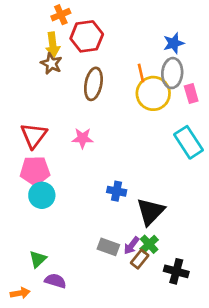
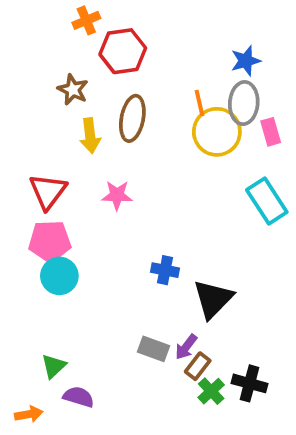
yellow arrow: (53, 45) -> (90, 136), moved
green cross: (149, 244) -> (211, 391), moved

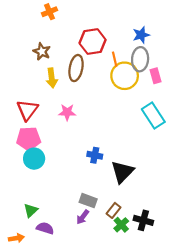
red hexagon: (123, 51) -> (93, 42), moved
purple arrow: (186, 347) -> (83, 217), moved

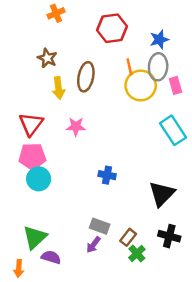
red hexagon: (93, 42) -> (112, 28), moved
black triangle: (122, 172) -> (162, 194), moved
green triangle: (31, 210) -> (35, 237), size x1.5
black cross: (143, 220) -> (169, 236), moved
orange arrow: (16, 238) -> (19, 268), turned 104

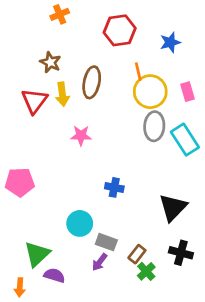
gray ellipse: (158, 67) -> (154, 126), moved
red triangle: (31, 124) -> (34, 101), moved
pink pentagon: (32, 156) -> (20, 182), moved
cyan circle: (39, 179) -> (80, 223), moved

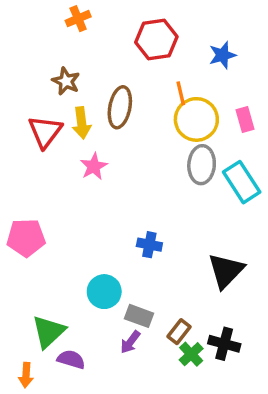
pink star: (81, 136) -> (94, 166), moved, turned -30
black cross: (181, 253) -> (224, 344), moved

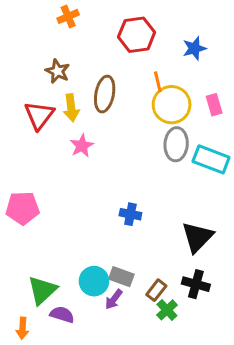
cyan rectangle: (242, 182) -> (211, 159), turned -36
cyan circle: (104, 292) -> (94, 281), moved
black cross: (224, 344) -> (196, 284), moved

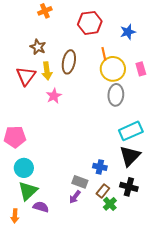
cyan rectangle: (211, 159) -> (131, 131), moved, turned -45
blue cross: (130, 214) -> (100, 167), moved
cyan circle: (94, 281) -> (24, 168), moved

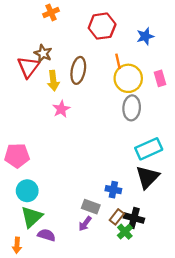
red triangle: (26, 76) -> (28, 67), moved
black cross: (129, 187) -> (134, 218), moved

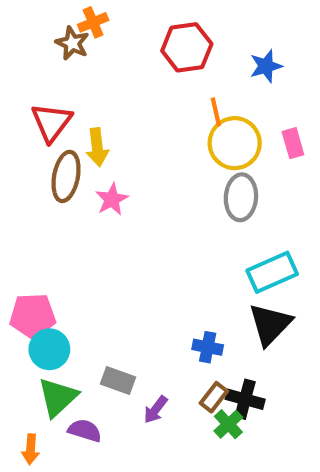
brown star: (43, 53) -> (72, 43), moved
brown ellipse: (78, 70) -> (66, 176), moved
pink pentagon: (17, 156) -> (33, 316), moved
gray rectangle: (91, 207) -> (118, 380), moved

